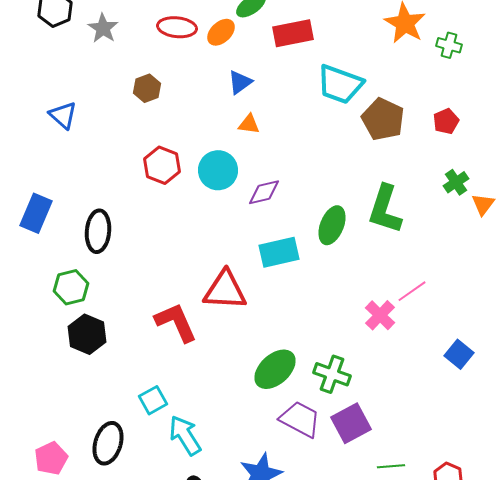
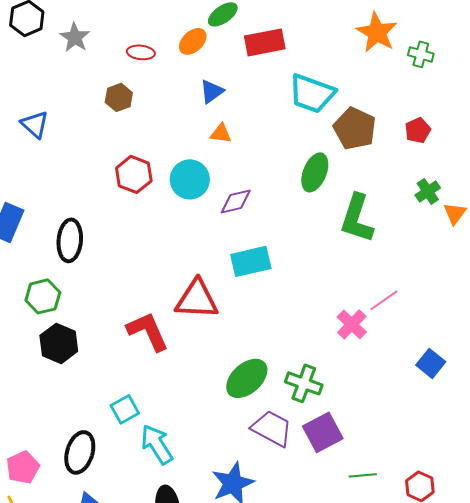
red ellipse: (177, 27) -> (141, 52), moved, size x0.7
green ellipse: (332, 225) -> (315, 172), moved

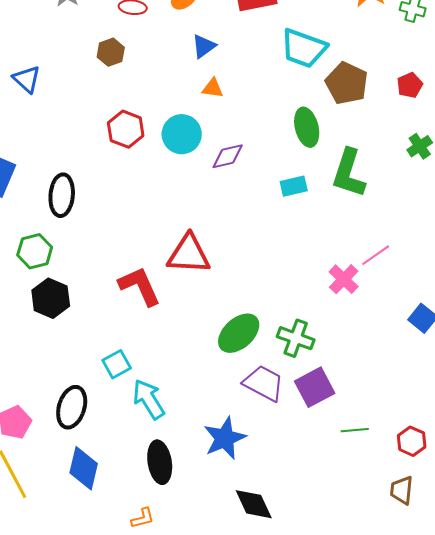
green ellipse: (315, 172) -> (307, 127), turned -36
cyan rectangle: (251, 261) -> (294, 186), moved, size x0.7

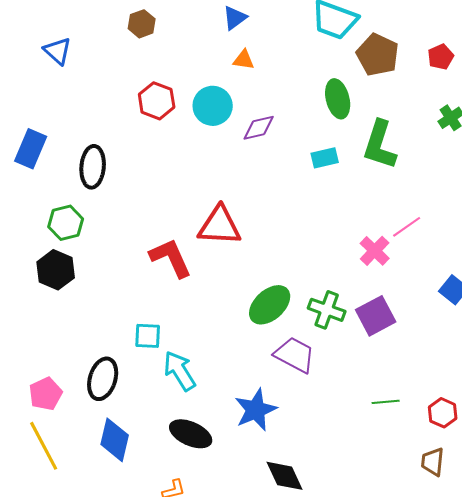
black hexagon: (51, 298) -> (56, 270), moved
cyan square: (117, 364) -> (148, 336), turned 32
purple square: (315, 387) -> (376, 316), moved
black ellipse: (160, 462) -> (191, 434), turned -57

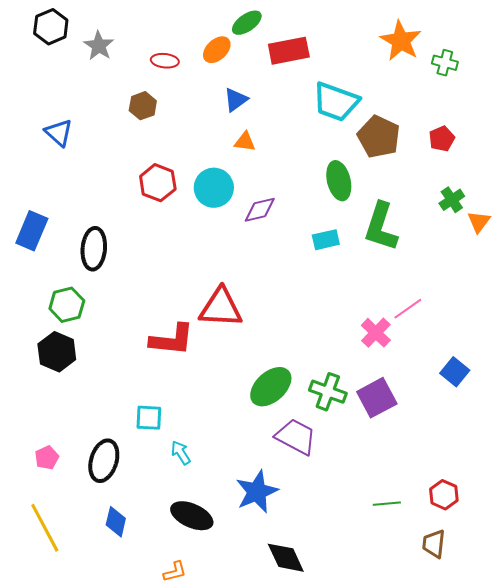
red L-shape: (171, 258) -> (172, 340), turned 120
cyan arrow: (180, 371) -> (181, 453), size x0.6
pink pentagon: (46, 394) -> (47, 458), moved, size x0.7
green line: (386, 402) -> (387, 504), moved
blue diamond: (115, 440) -> (116, 522), size x0.7

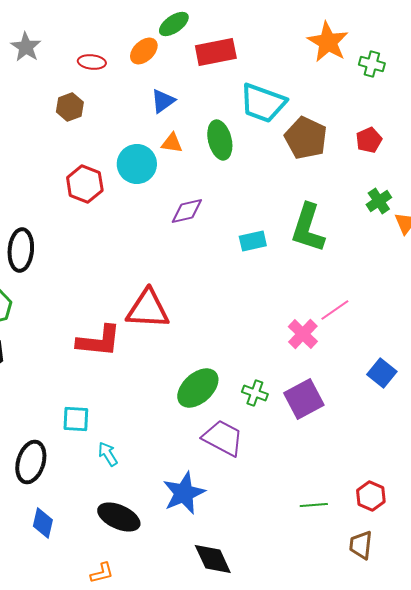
green ellipse: (339, 181) -> (220, 140), moved
cyan circle: (214, 188) -> (137, 164), moved
green cross: (328, 392) -> (255, 393), size x0.7

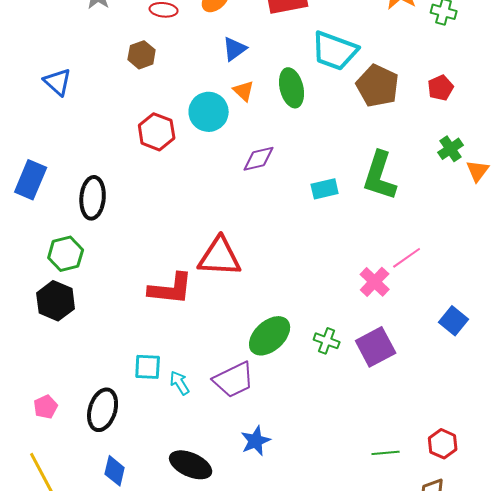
orange triangle: (172, 143) -> (244, 91), turned 35
purple trapezoid: (223, 438) -> (234, 380), moved, turned 126
cyan arrow: (108, 454) -> (180, 383), moved
blue star: (184, 493) -> (256, 441), size x0.7

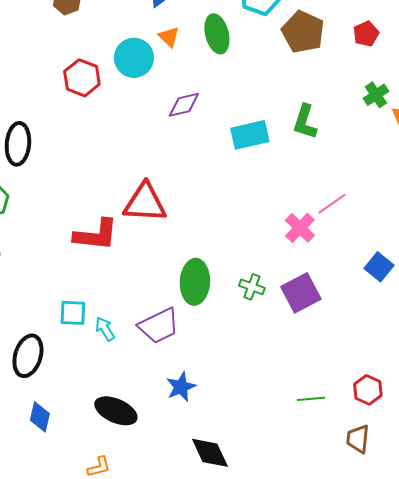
green L-shape: (380, 176) -> (305, 122), size x0.7
cyan rectangle: (325, 189) -> (250, 135), size x1.4
green ellipse: (270, 336) -> (195, 282), turned -45

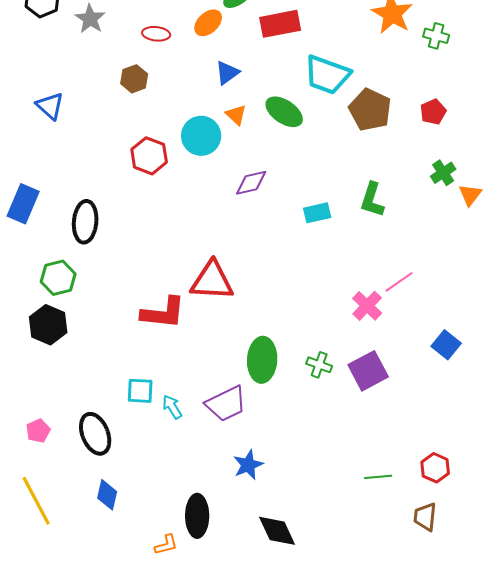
green ellipse: (217, 34) -> (284, 112), turned -42
cyan rectangle: (250, 135) -> (317, 213), size x0.7
black ellipse: (28, 356) -> (95, 434), turned -39
black ellipse: (116, 411) -> (197, 516), moved, turned 66

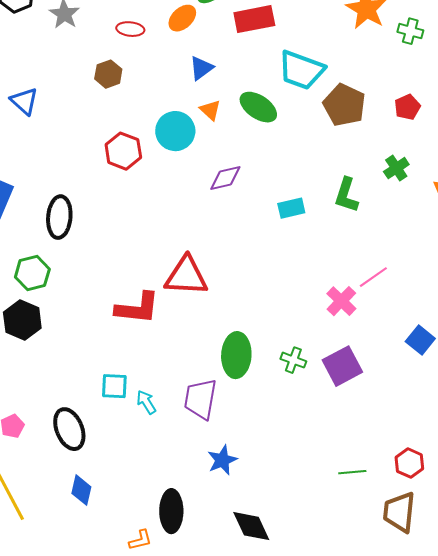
green cross: (443, 173) -> (396, 168), moved
purple trapezoid: (226, 404) -> (200, 399), turned 126
brown trapezoid: (425, 517) -> (399, 512), size x1.4

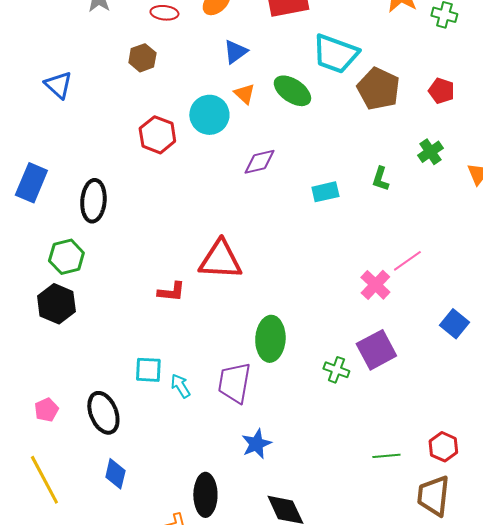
red pentagon: (407, 107) -> (441, 91), turned -30
green L-shape: (346, 195) -> (380, 179), size x0.7
red L-shape: (137, 308) -> (171, 292), size x0.6
green cross: (293, 360) -> (336, 370), moved

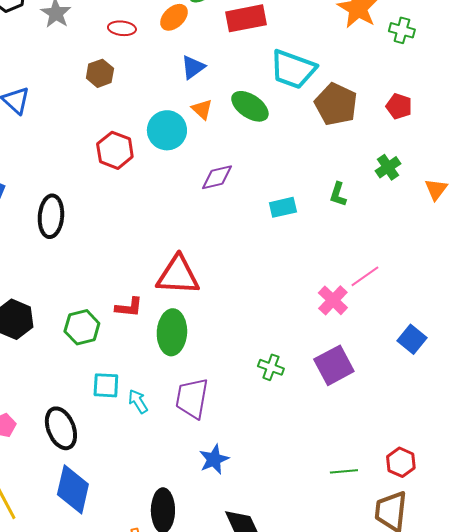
green hexagon: (66, 257) -> (82, 327), moved
green ellipse: (270, 339) -> (172, 332), moved
green cross: (336, 370) -> (271, 367), moved
blue diamond: (115, 474) -> (73, 489), size x1.6

